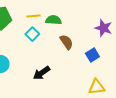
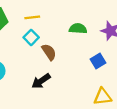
green semicircle: (53, 20) -> (78, 29), moved
brown semicircle: (66, 42) -> (49, 52), moved

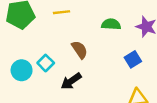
cyan square: (31, 37) -> (46, 63), moved

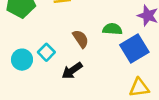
green semicircle: (111, 24) -> (112, 29), moved
blue square: (133, 59) -> (134, 49), size x1.6

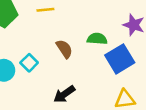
black arrow: (72, 71) -> (64, 94), moved

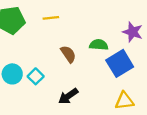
cyan square: (29, 63) -> (36, 76), moved

